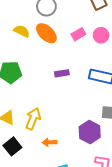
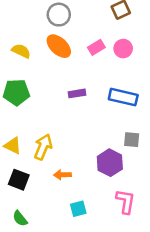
yellow semicircle: (22, 31) -> (21, 51), moved
black square: (12, 146) -> (19, 180), turned -30

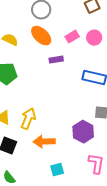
purple rectangle: (77, 93) -> (56, 60), moved
orange arrow: (62, 175) -> (44, 142), size x1.5

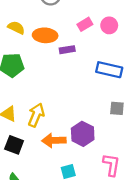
orange ellipse: (41, 36) -> (45, 35), moved, turned -40
purple hexagon: (83, 132) -> (83, 134), moved

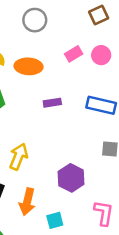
purple rectangle: (67, 50) -> (52, 103), moved
orange arrow: (54, 140) -> (27, 202), moved, turned -75

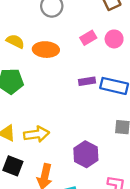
purple rectangle: (52, 103) -> (87, 81), moved
yellow arrow: (18, 157) -> (36, 134), turned 60

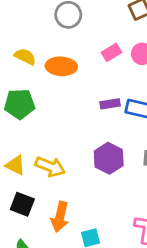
yellow arrow: (36, 134) -> (50, 167), turned 30
purple hexagon: (86, 154) -> (109, 158), moved

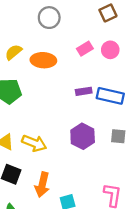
yellow semicircle: (25, 57) -> (13, 52), turned -66

